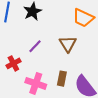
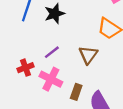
pink cross: (36, 83) -> (51, 79), moved

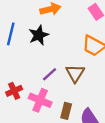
purple line: (52, 52) -> (50, 74), moved

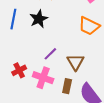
brown triangle: (75, 73) -> (75, 62), moved

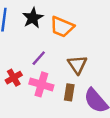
orange trapezoid: (89, 26) -> (62, 27), moved
purple line: (50, 54) -> (39, 58), moved

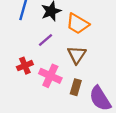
purple line: (39, 58) -> (45, 40), moved
brown triangle: (77, 65) -> (77, 55), moved

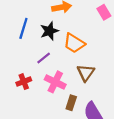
brown triangle: (77, 55) -> (86, 73), moved
pink cross: (50, 76) -> (55, 82), moved

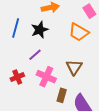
orange trapezoid: (74, 43) -> (79, 32), moved

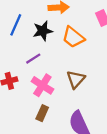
orange trapezoid: (79, 32) -> (73, 37), moved
brown rectangle: (62, 95) -> (42, 113), moved

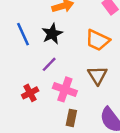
blue line: (16, 25) -> (23, 34), turned -35
orange trapezoid: (73, 37) -> (98, 40), moved

